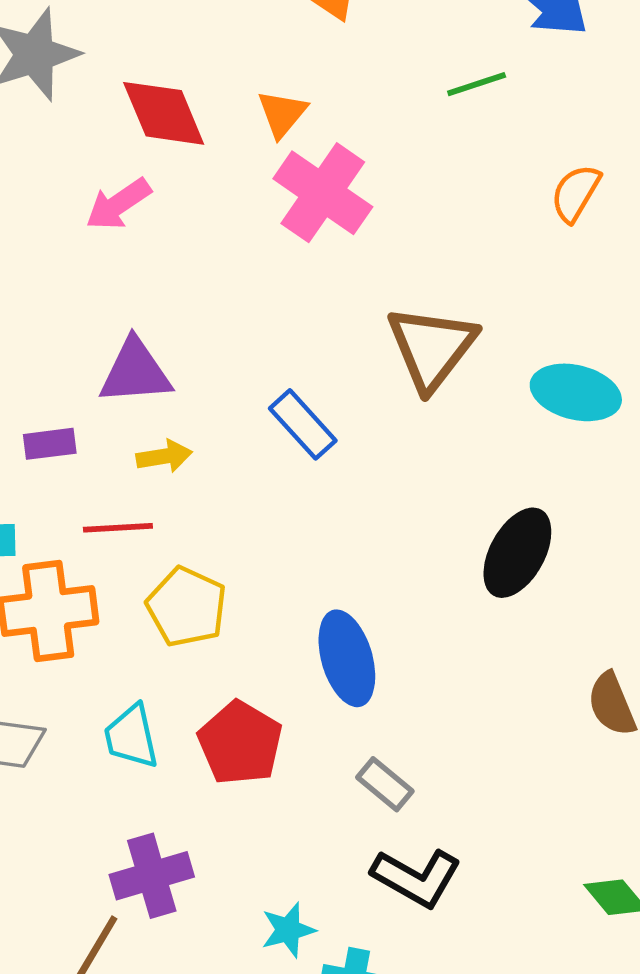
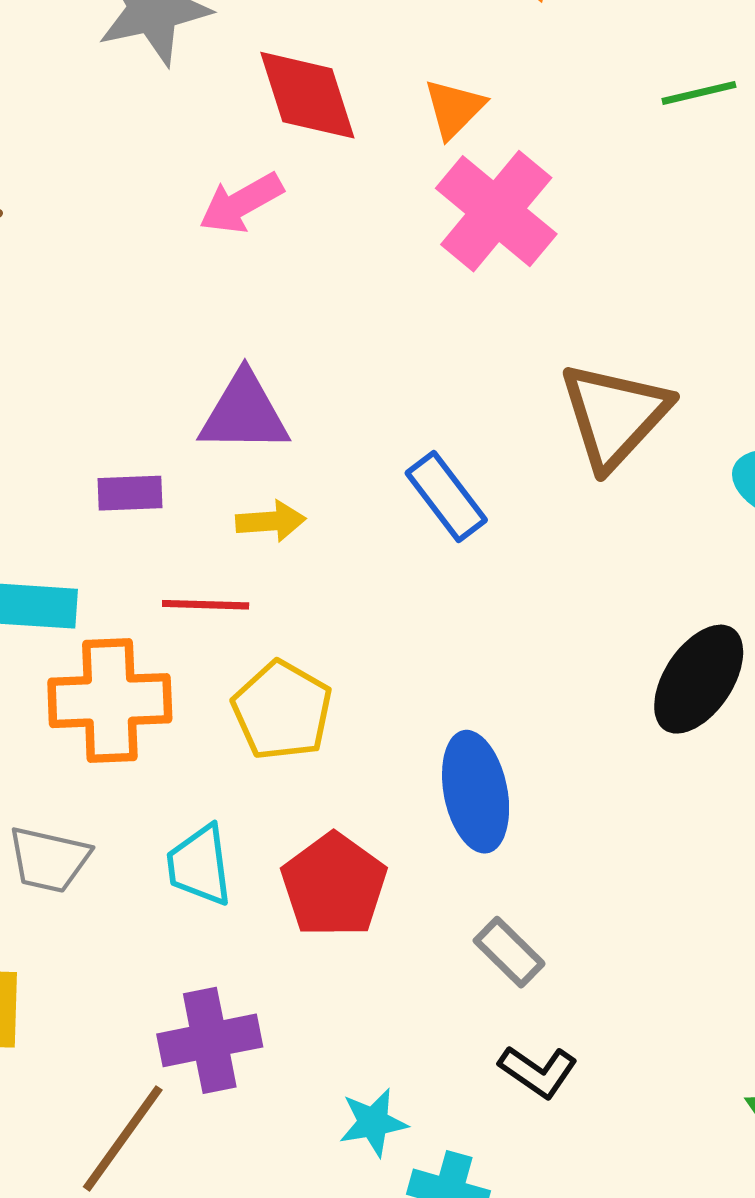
black L-shape: (416, 878) -> (538, 1071), size x0.7

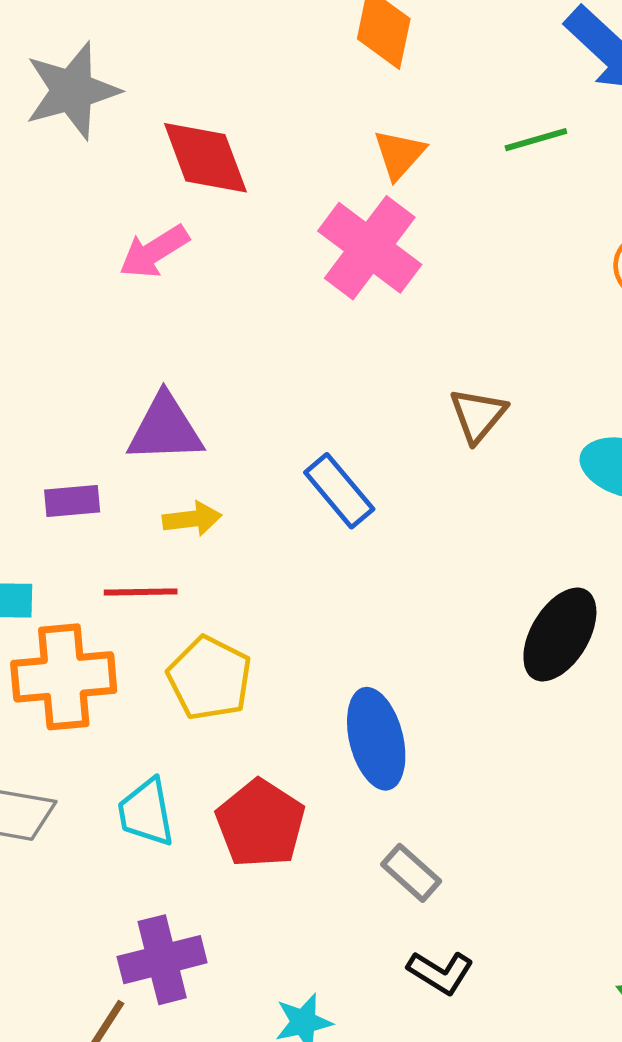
orange triangle: (454, 108) -> (399, 154), moved
brown triangle: (615, 415) -> (478, 415), size x0.6

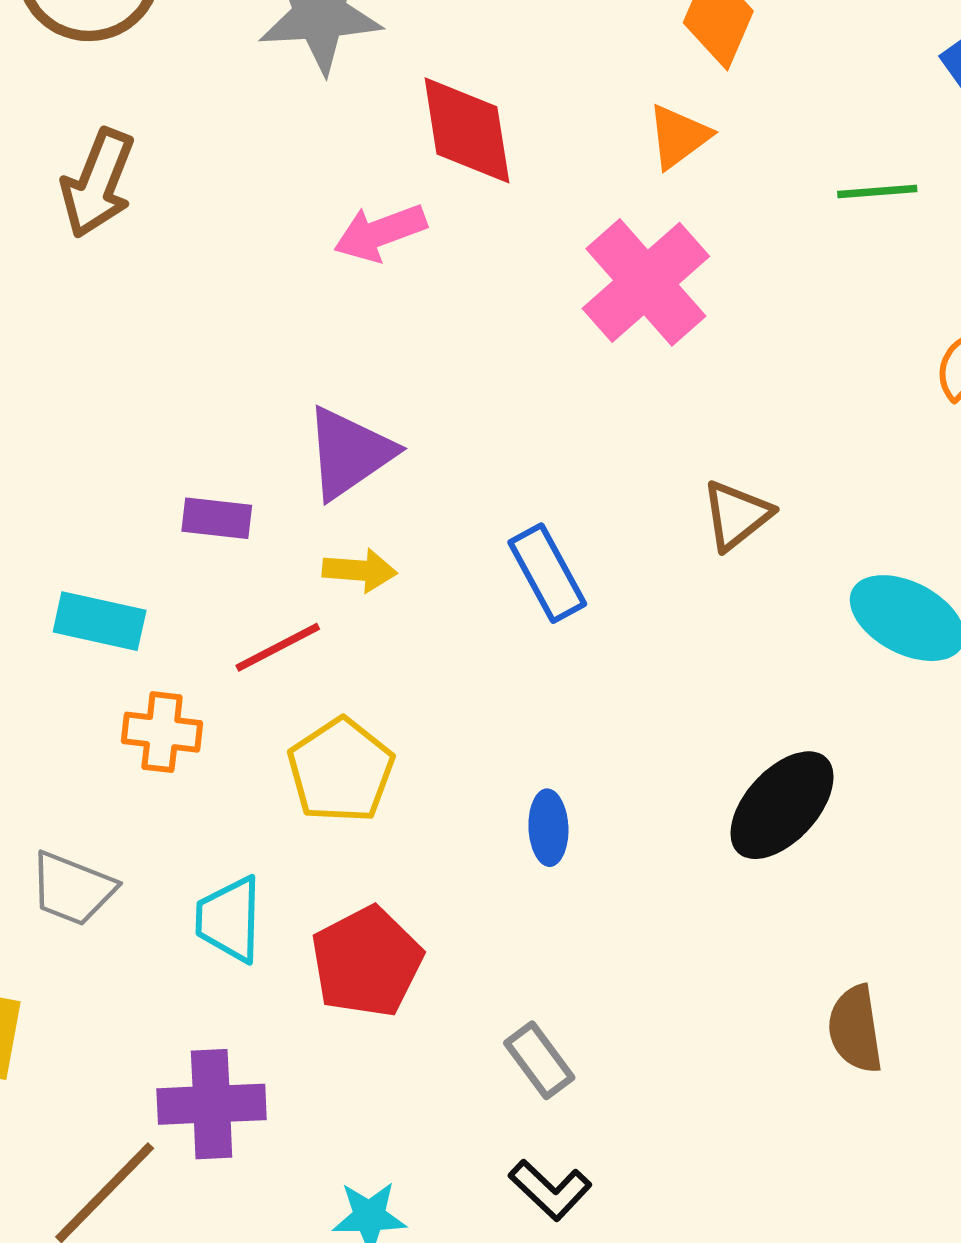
orange triangle: (399, 154) -> (679, 136), moved
purple triangle: (165, 429) -> (349, 453), turned -44
red line: (141, 592) -> (278, 647), turned -38
orange cross: (64, 677) -> (162, 732), size x0.6
blue ellipse: (376, 739) -> (548, 828), moved, size x0.6

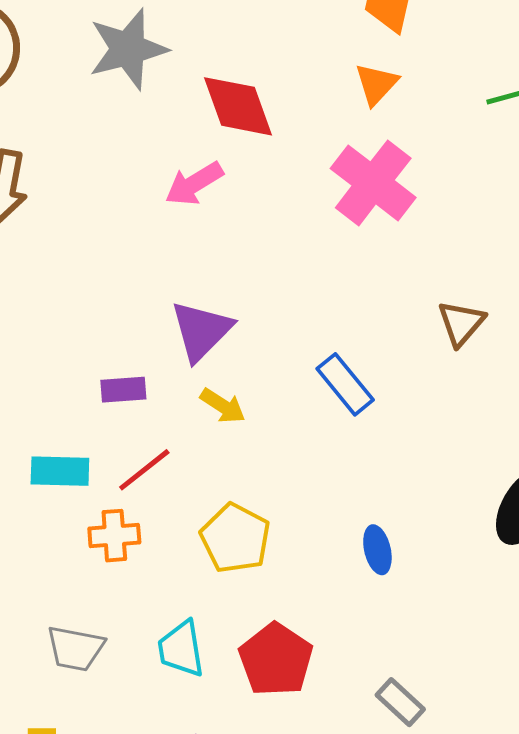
yellow arrow: (360, 570) -> (223, 406), turned 39
red line: (278, 647) -> (144, 470), moved

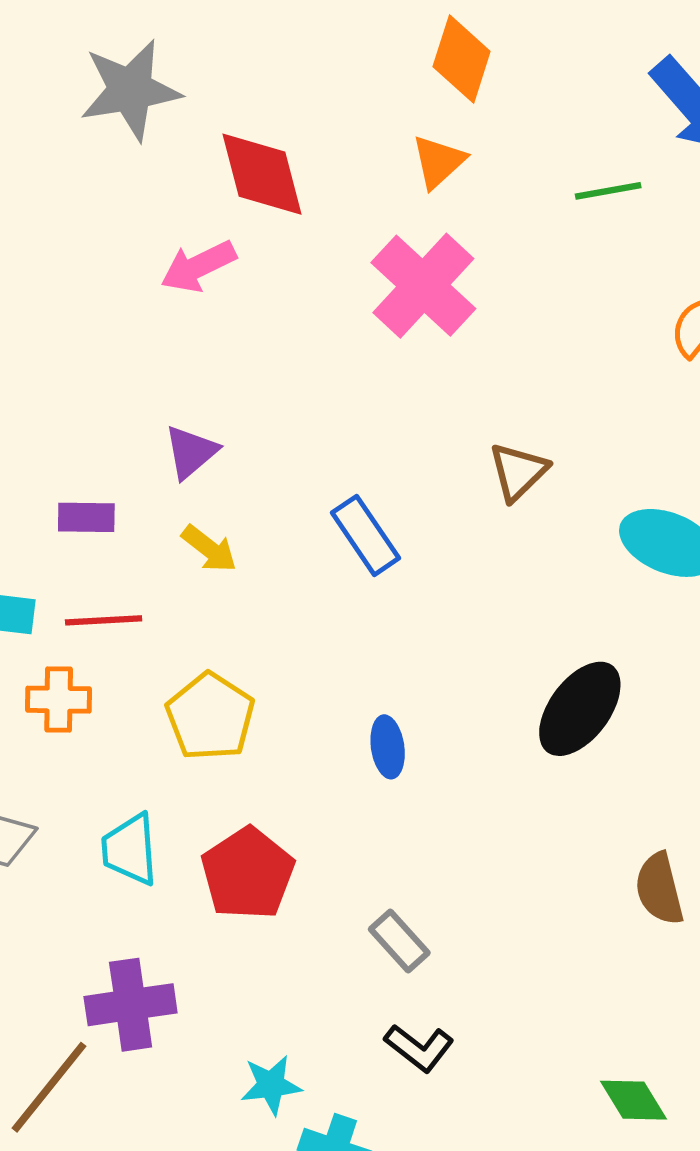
purple triangle: (201, 331) -> (191, 452), size x0.7
red line: (144, 470) -> (104, 620), turned 30

